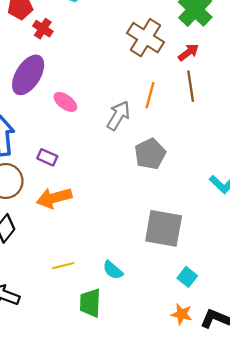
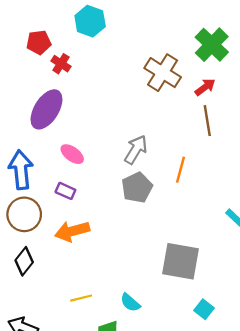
orange line: (150, 95) -> (180, 170), moved
pink ellipse: (65, 102) -> (72, 154), moved
gray pentagon: (150, 154) -> (137, 188), moved

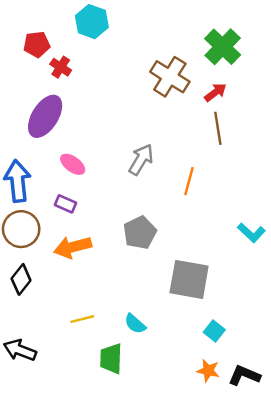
gray pentagon: (137, 188) -> (140, 233), moved

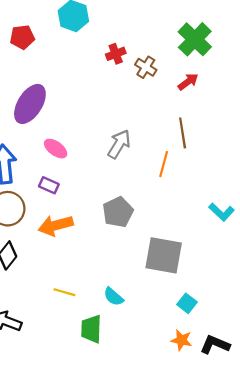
red cross: (61, 67) -> (116, 54), moved, turned 36
brown cross: (170, 77) -> (146, 67), size x0.6
brown line: (218, 128) -> (183, 133), moved
yellow line: (82, 319) -> (64, 292), turned 30

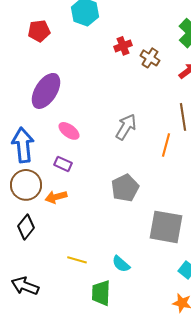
orange arrow: (56, 225) -> (56, 197), moved, size x0.7

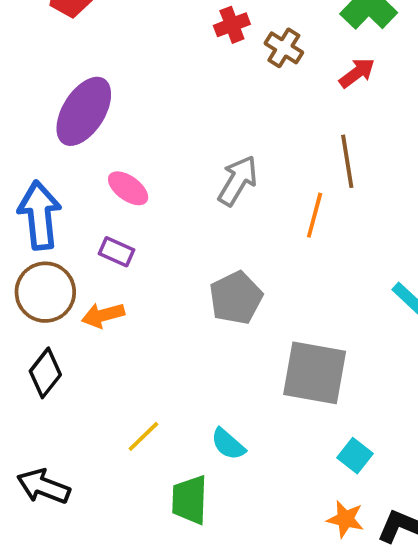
yellow line: (77, 260) -> (143, 436), turned -60

